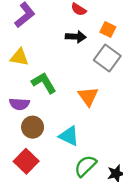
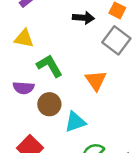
brown circle: (33, 127) -> (49, 104), moved
cyan triangle: (69, 136) -> (75, 122), turned -45

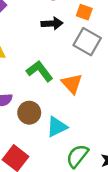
green L-shape: (49, 66) -> (40, 71), moved

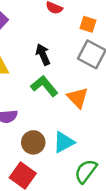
black arrow: (52, 23) -> (43, 54), moved, turned -108
brown circle: (29, 113) -> (33, 142), moved

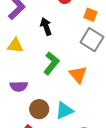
black arrow: (43, 54) -> (46, 27), moved
green L-shape: (44, 86) -> (51, 63), turned 75

